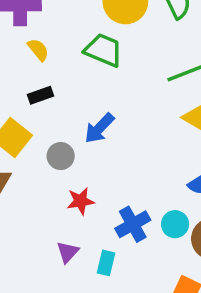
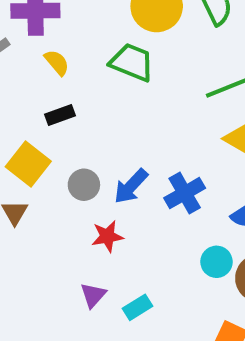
blue arrow: (99, 128) -> (131, 186), moved
blue cross: (133, 224) -> (185, 193), moved
cyan rectangle: (106, 263) -> (138, 307), turned 45

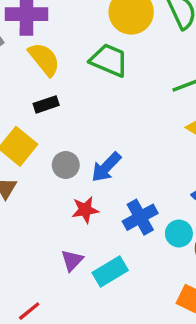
yellow semicircle: (57, 63) -> (44, 59), size x1.5
blue cross: (185, 193) -> (140, 217), moved
cyan rectangle: (138, 307) -> (110, 272), size x1.4

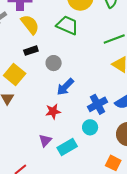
gray circle: (66, 165) -> (54, 63), moved
blue cross: (140, 217) -> (97, 104), moved
cyan circle: (179, 233) -> (90, 127), moved

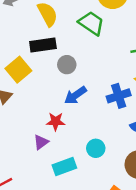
black rectangle: (31, 51) -> (43, 45), size x1.5
blue cross: (97, 104) -> (119, 96), moved
purple triangle: (45, 140) -> (41, 142), moved

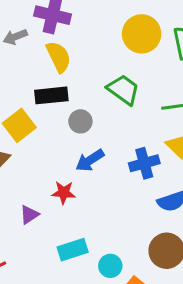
green trapezoid: (91, 23) -> (123, 90), moved
purple triangle: (41, 142) -> (29, 215), moved
cyan circle: (96, 148) -> (110, 266), moved

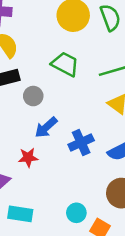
blue cross: (144, 163) -> (81, 142), moved
cyan rectangle: (73, 250) -> (20, 214), moved, turned 35

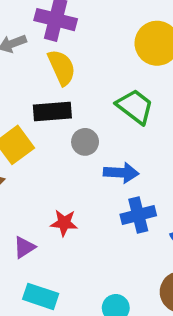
blue arrow: (46, 127) -> (121, 173), moved, turned -145

